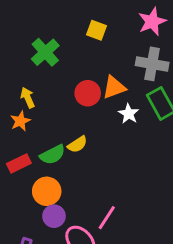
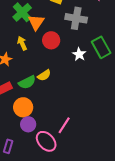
gray cross: (152, 64) -> (76, 18), moved
orange triangle: (114, 87) -> (36, 22), moved, turned -36
yellow arrow: (28, 98) -> (22, 43), moved

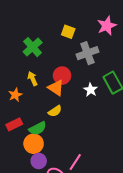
gray cross: (76, 18) -> (87, 53), turned -30
orange triangle: (36, 22) -> (56, 88), moved, turned -30
green semicircle: (27, 82) -> (38, 128), moved

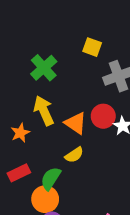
red circle: (62, 76) -> (103, 116), moved
yellow arrow: (33, 79) -> (44, 111), size x1.5
green semicircle: (38, 128) -> (51, 178), turned 150

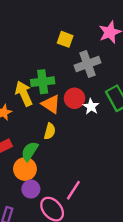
green cross: (44, 68) -> (43, 82), moved, turned 35
yellow semicircle: (74, 155) -> (50, 131), turned -42

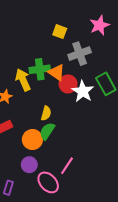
orange triangle: (51, 104) -> (57, 72), moved
white star: (91, 106) -> (83, 91), size x1.5
green semicircle: (30, 151) -> (47, 131), moved
orange circle: (25, 169) -> (32, 140), moved

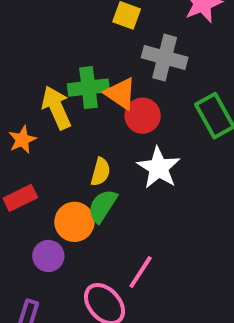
gray cross: (80, 54) -> (165, 58), turned 35
white star: (83, 91) -> (159, 168), moved
purple circle: (29, 165) -> (48, 256), moved

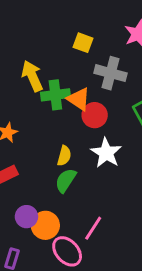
yellow arrow: (56, 108) -> (32, 76), moved
orange circle: (74, 222) -> (45, 225), moved

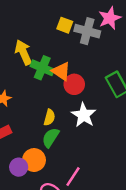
gray cross: (111, 73) -> (87, 31), moved
green cross: (55, 95) -> (42, 68), turned 30
orange circle: (45, 225) -> (34, 160), moved

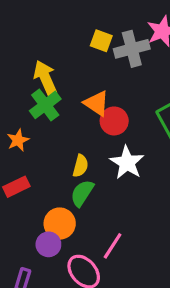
gray cross: (87, 31) -> (132, 49), turned -30
green cross: (42, 68) -> (45, 105), moved, turned 30
purple circle: (19, 167) -> (48, 244), moved

